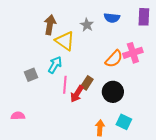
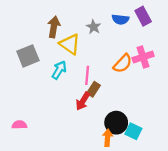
purple rectangle: (144, 17) -> (143, 16), moved, turned -30
gray square: (31, 75) -> (28, 56), moved, size x1.5
pink line: (65, 85) -> (87, 75), moved
black circle: (113, 92) -> (116, 123), moved

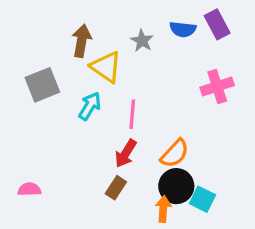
orange semicircle: (123, 63) -> (175, 153), moved
brown rectangle: (94, 89) -> (116, 188), moved

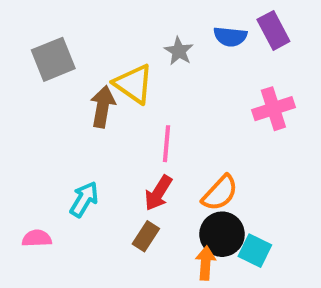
brown arrow: (82, 41) -> (103, 107), moved
gray square: (42, 85) -> (53, 59), moved
cyan arrow: (90, 106) -> (84, 199), moved

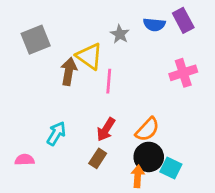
pink line: (166, 144) -> (109, 81), moved

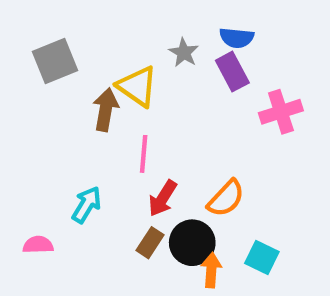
purple rectangle: (183, 20) -> (232, 72), moved
pink line: (109, 81) -> (144, 154), moved
black circle: (149, 157) -> (192, 243), moved

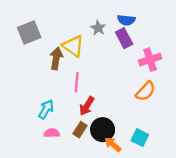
orange semicircle: (226, 198) -> (146, 91), moved
pink semicircle: (38, 245) -> (52, 133), moved
orange arrow: (211, 270) -> (113, 144), turned -54

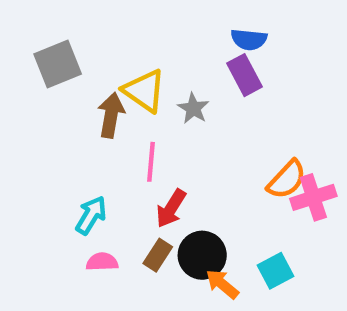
gray star: (98, 28) -> (193, 108), moved
pink cross: (150, 60) -> (313, 197), moved
cyan square: (140, 138) -> (276, 271), turned 36

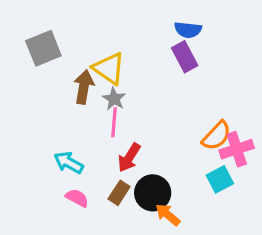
gray star: (193, 108) -> (114, 99), moved
cyan arrow: (91, 215) -> (69, 163), turned -92
pink semicircle: (102, 262) -> (77, 198), turned 30
cyan square: (276, 271) -> (220, 179), moved

